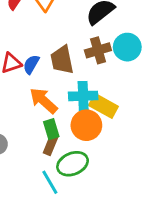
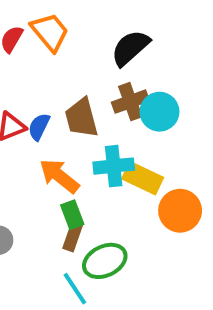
cyan circle: (127, 47) -> (159, 112), moved
orange circle: (86, 125) -> (180, 211), moved

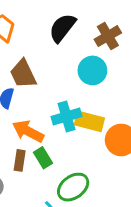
brown cross: (130, 102) -> (108, 36), moved
brown trapezoid: (81, 118) -> (23, 74), moved
brown rectangle: (73, 237) -> (20, 160), moved

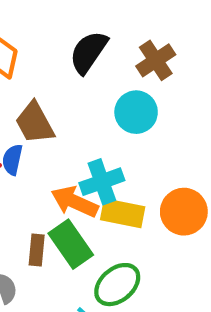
yellow rectangle: (89, 121) -> (123, 213), moved
orange arrow: (28, 131) -> (74, 202), moved
green rectangle: (43, 158) -> (71, 244), size x1.5

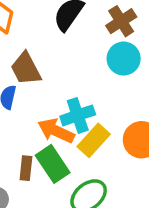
cyan circle: (136, 112) -> (124, 59), moved
yellow rectangle: (123, 213) -> (94, 140), turned -60

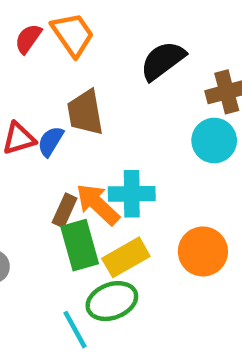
yellow rectangle: (94, 140) -> (126, 257), moved
brown rectangle: (26, 168) -> (65, 210), moved

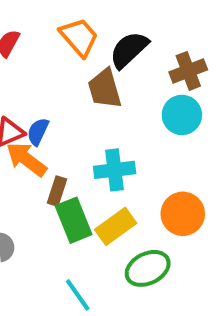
orange trapezoid: (73, 34) -> (79, 37), moved
brown trapezoid: (85, 112) -> (105, 89), moved
orange arrow: (98, 204) -> (26, 159), moved
green ellipse: (112, 301) -> (148, 268), moved

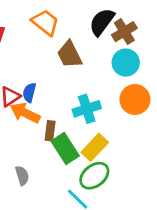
black semicircle: (129, 50) -> (102, 22), moved
orange circle: (183, 214) -> (135, 99), moved
green ellipse: (148, 268) -> (94, 176), moved

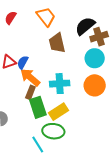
orange arrow: (25, 113) -> (30, 77), moved
green ellipse: (94, 176) -> (53, 131), turned 30

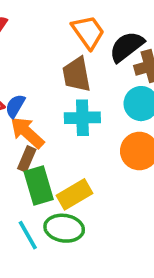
orange trapezoid: (46, 17) -> (88, 32), moved
cyan cross: (60, 84) -> (82, 118), moved
cyan line: (38, 145) -> (28, 235), moved

